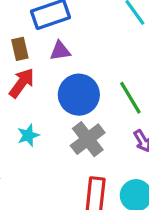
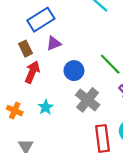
blue circle: (79, 95) -> (74, 71), size x0.7

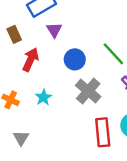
purple triangle: (54, 43) -> (54, 30), turned -42
brown rectangle: (25, 49) -> (14, 34), moved

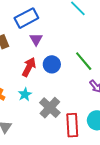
red arrow: (31, 60) -> (29, 67), moved
gray cross: (88, 91) -> (50, 108), moved

